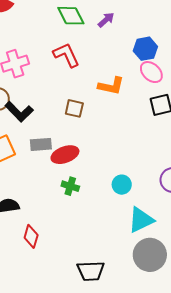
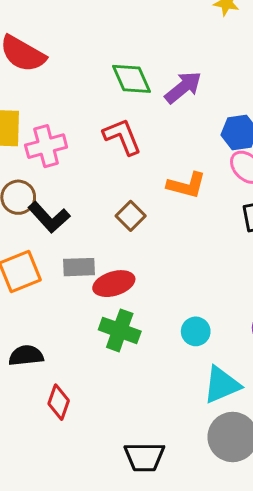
purple arrow: (106, 20) -> (183, 87), size x1.5
brown square: (74, 108) -> (131, 216), turned 30
green cross: (70, 186) -> (120, 330), size x1.5

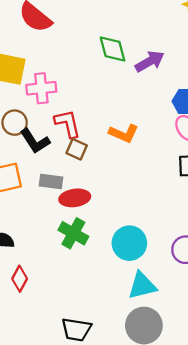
red L-shape: (122, 137) -> (68, 124), moved
orange L-shape: (186, 185) -> (124, 133), moved
brown square: (131, 216) -> (77, 149), moved, turned -30
cyan circle: (196, 331) -> (129, 243), size x1.6

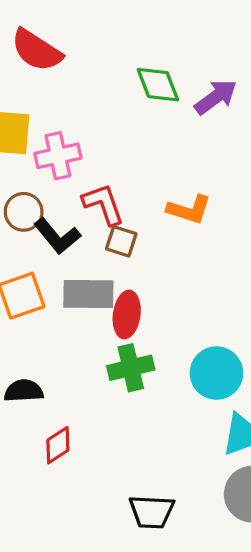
gray rectangle: (51, 182) -> (88, 294), size x1.4
red ellipse: (75, 198) -> (127, 315), turned -68
green cross: (73, 233) -> (131, 368), turned -36
red diamond: (20, 279) -> (58, 445), turned 35

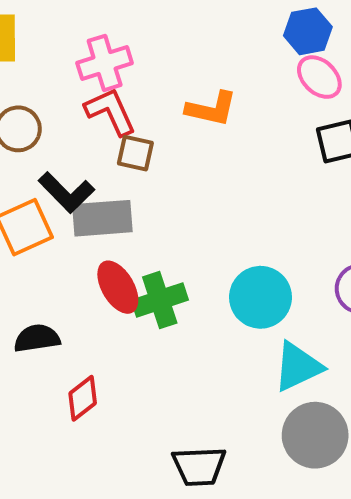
pink cross: (58, 156) -> (105, 63), moved
black L-shape: (57, 236) -> (66, 192), moved
red ellipse: (127, 315) -> (118, 287), moved, turned -33

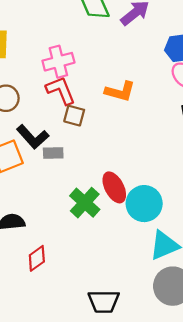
gray rectangle: (102, 218) -> (53, 153), size x0.6
red ellipse: (118, 287) -> (114, 187), moved
green cross: (160, 300) -> (85, 203), turned -32

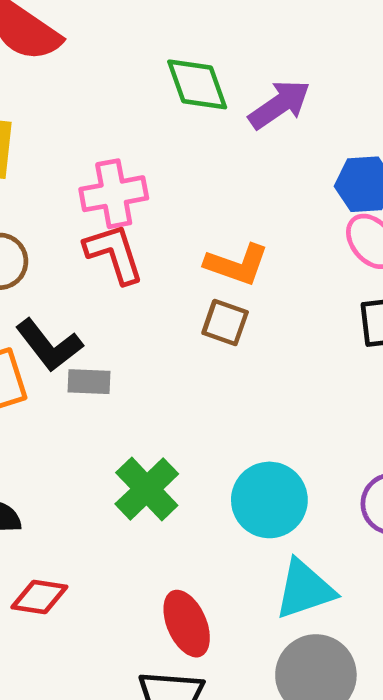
brown square: (74, 116) -> (225, 323), moved
red ellipse: (114, 187) -> (187, 624), moved
red diamond: (37, 258) -> (39, 597), turned 40

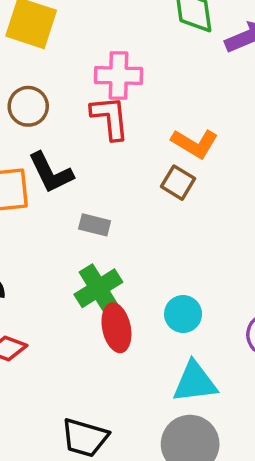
gray rectangle: (89, 382) -> (95, 225), moved
cyan circle: (269, 500) -> (183, 314), size x0.7
red ellipse: (187, 624) -> (116, 328), moved

